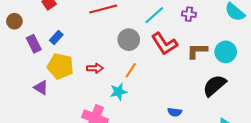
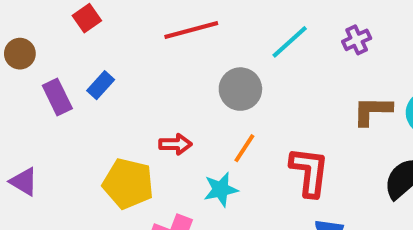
purple cross: (189, 14) -> (357, 40), turned -32
red L-shape: (164, 44) -> (309, 172), moved, turned -140
yellow pentagon: (60, 66) -> (128, 184), moved
purple triangle: (41, 88) -> (24, 182), moved

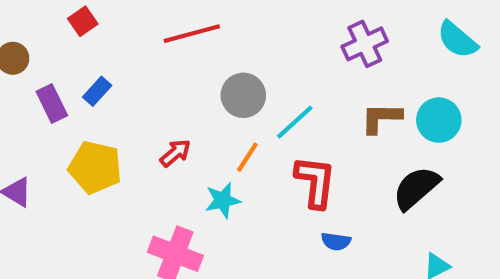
purple cross: (357, 40) -> (365, 44), size x1.5
cyan line: (290, 42) -> (295, 122), moved
red arrow: (175, 144) -> (175, 153), turned -40
yellow pentagon: (128, 184) -> (95, 167), moved

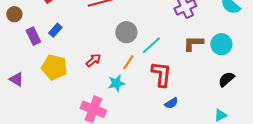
black semicircle: (416, 188) -> (226, 79), moved, size x0.7
blue semicircle: (336, 241) -> (171, 103), turned -40

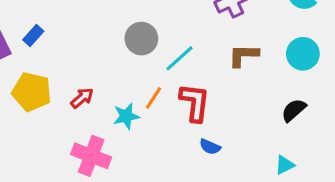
cyan circle: (221, 44) -> (303, 54), moved
red arrow: (93, 60) -> (82, 98), moved
orange line: (128, 62) -> (154, 98), moved
blue semicircle: (171, 103) -> (210, 147), turned 56

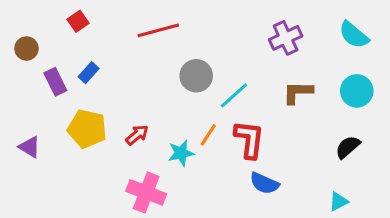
blue semicircle: (210, 147) -> (264, 183), size x1.4

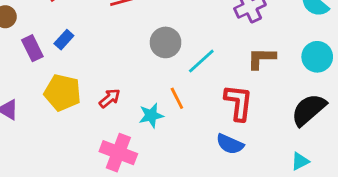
orange line: (208, 135) -> (177, 98), turned -60
red L-shape: (249, 139) -> (238, 103), moved
black semicircle: (348, 147) -> (309, 110), size x1.5

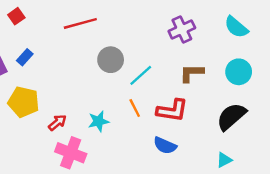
red arrow: (110, 98) -> (57, 123), moved
orange line: (177, 98) -> (135, 108), moved
red L-shape: (238, 103) -> (172, 110), turned 92

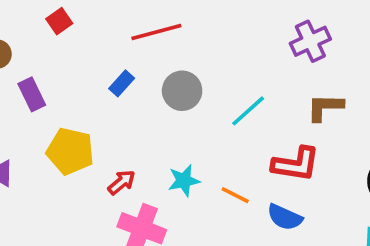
blue rectangle: (25, 57) -> (122, 83), moved
gray circle: (111, 60) -> (182, 91), moved
orange line: (135, 108) -> (235, 195), moved, turned -36

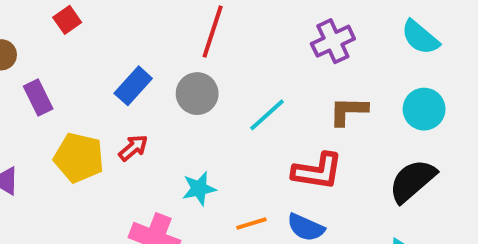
red line: (156, 32) -> (213, 32), moved, turned -57
blue rectangle: (122, 83) -> (133, 86), size x1.4
red arrow: (122, 182) -> (133, 148), moved
orange line: (235, 195) -> (251, 224), moved, turned -44

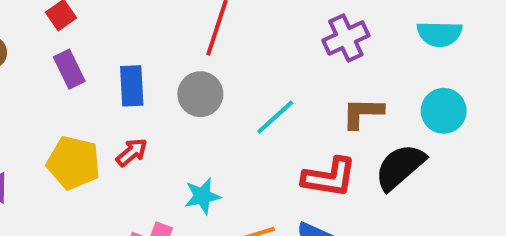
cyan semicircle: (420, 37) -> (439, 34), turned -39
blue rectangle: (133, 86) -> (132, 86), turned -45
purple rectangle: (38, 97) -> (69, 69), moved
black semicircle: (412, 181) -> (400, 167), moved

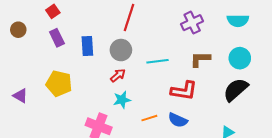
cyan line: (275, 117) -> (157, 61), turned 35
red arrow: (132, 152) -> (118, 75), moved
black semicircle: (400, 167) -> (236, 90), moved

